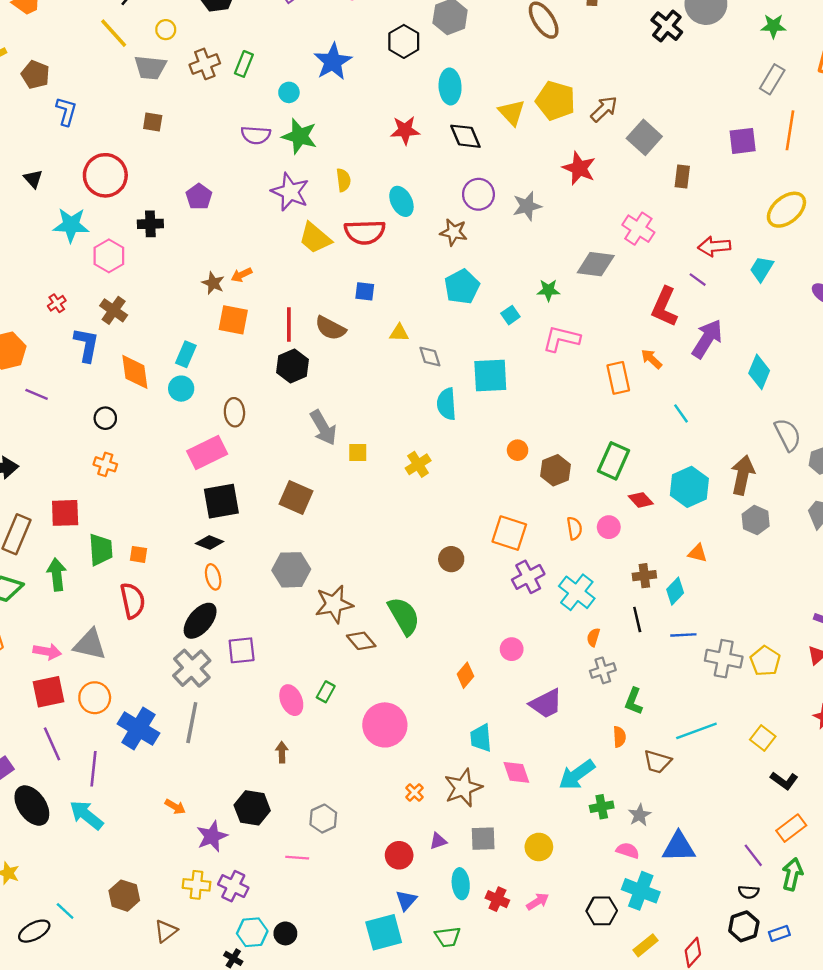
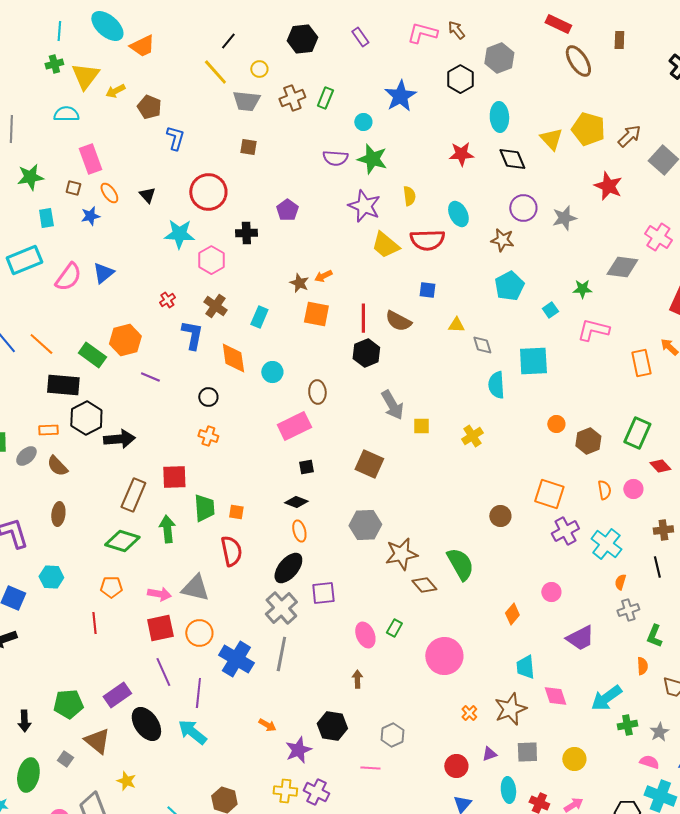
cyan rectangle: (186, 354) -> (259, 317), moved
black square: (221, 501) -> (306, 467), size x0.5

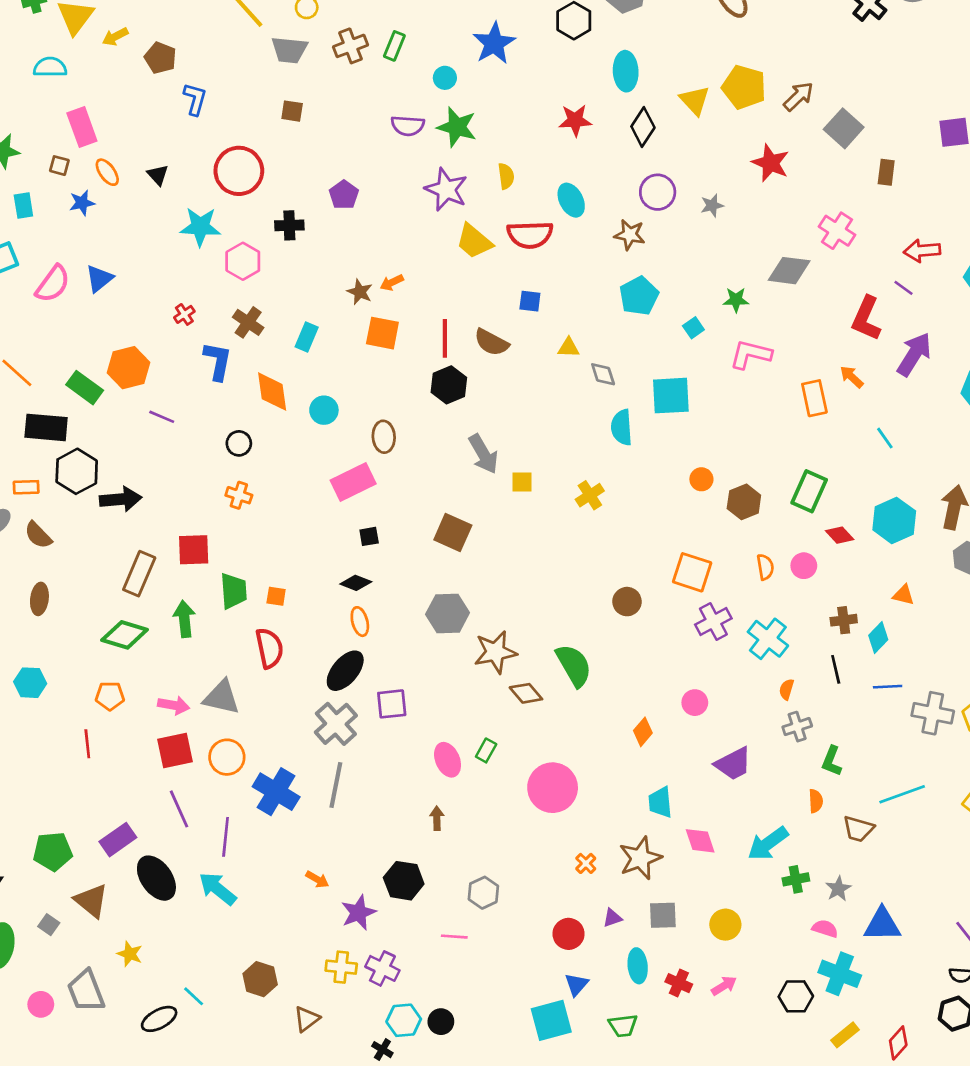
black diamond: (512, 159) -> (643, 127), turned 56
gray star: (564, 218) -> (712, 205), size x0.7

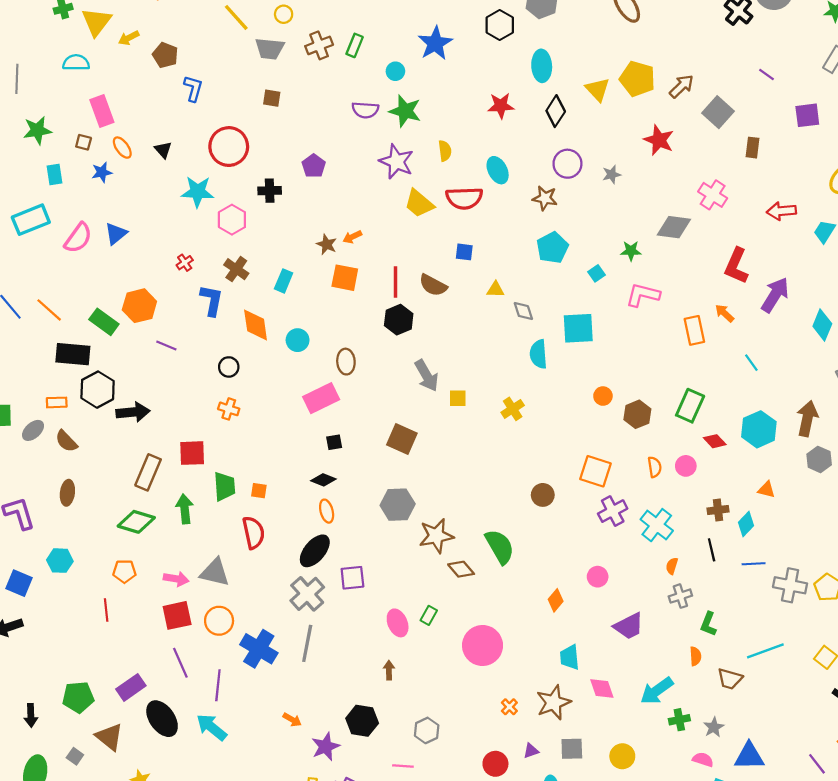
purple line: (903, 288) -> (766, 74), moved

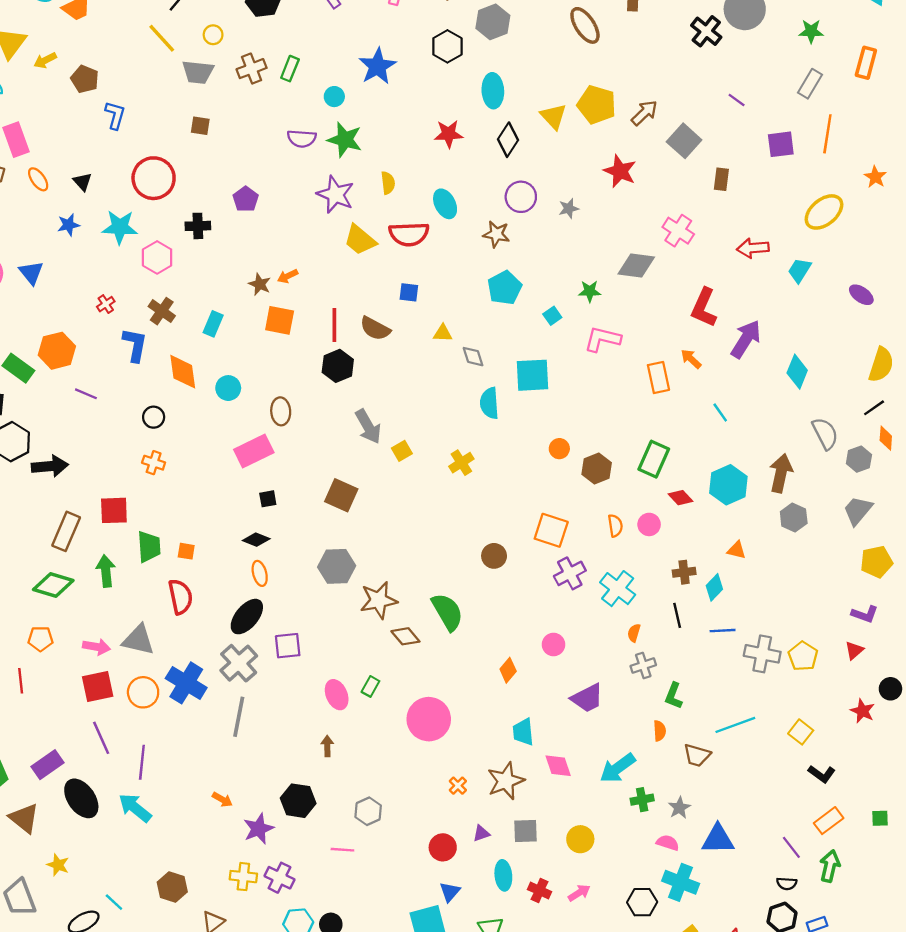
blue star: (102, 172) -> (68, 225), moved
blue triangle: (116, 234) -> (31, 273), turned -30
yellow square: (458, 398) -> (402, 451), turned -30
blue cross: (259, 649) -> (186, 683), moved

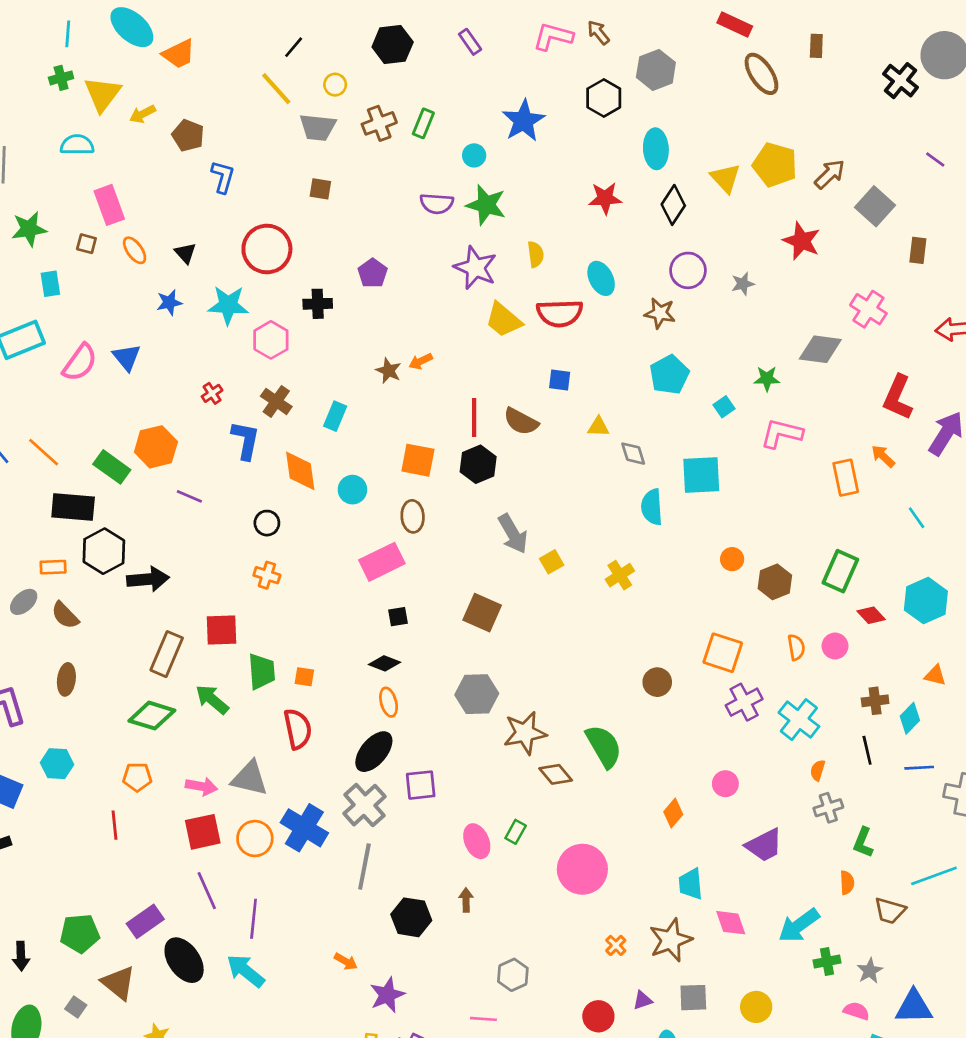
orange square: (280, 320) -> (418, 460), moved
green arrow: (106, 571) -> (212, 699), turned -44
black hexagon: (298, 801) -> (411, 917), moved

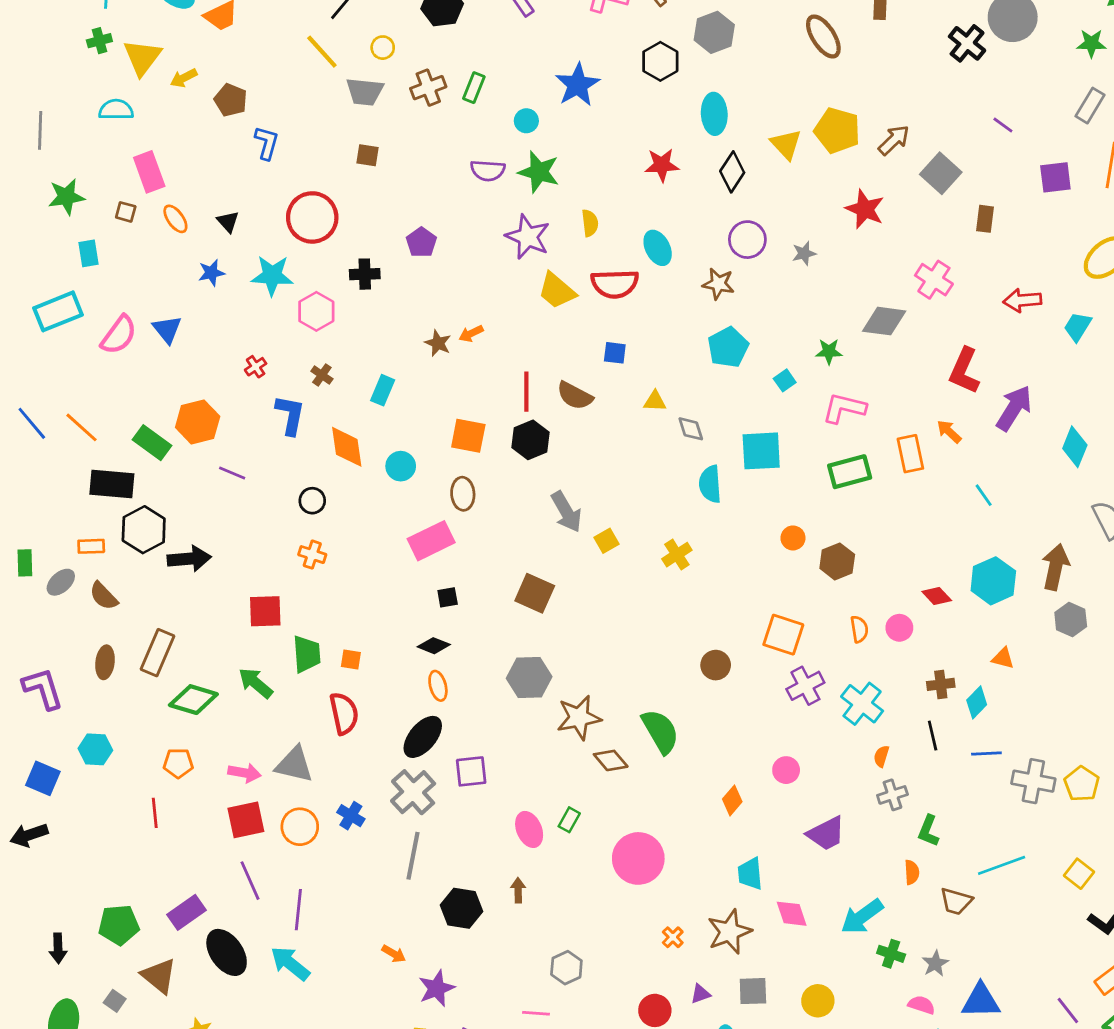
brown cross: (276, 401) -> (322, 375), size x0.7
green rectangle: (840, 571) -> (850, 472), moved, turned 51
brown rectangle: (167, 654) -> (157, 653), moved
blue cross: (304, 828) -> (351, 816), size x0.6
green cross: (827, 961) -> (891, 954), turned 30

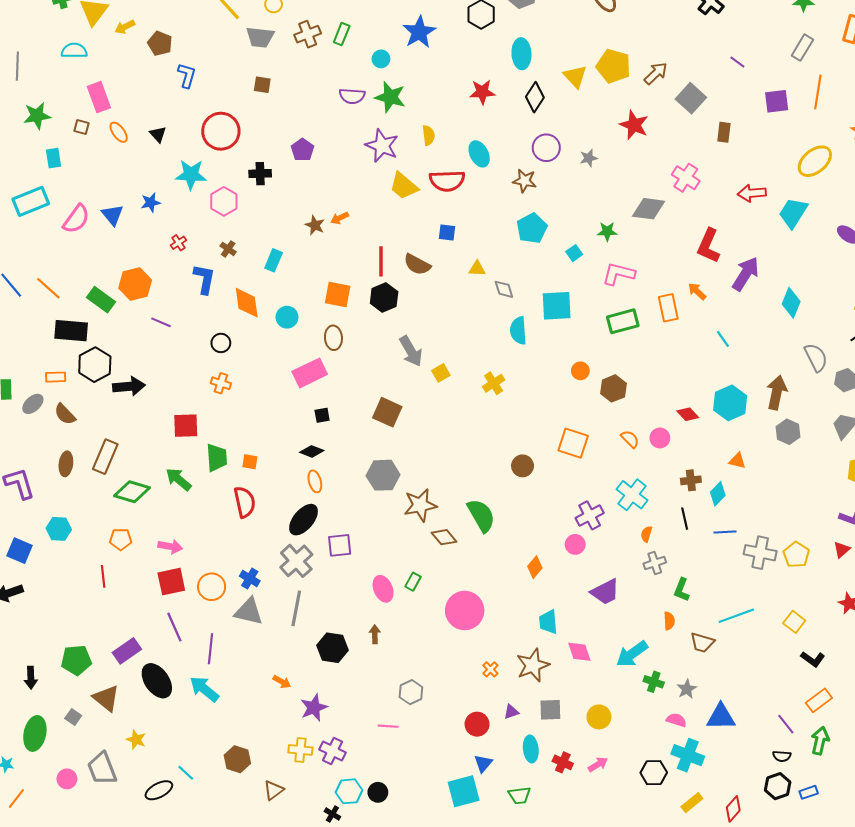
blue star: (211, 273) -> (151, 202), moved
cyan trapezoid: (1078, 327) -> (793, 213), size x1.4
orange semicircle: (859, 629) -> (630, 439), turned -36
purple cross: (805, 686) -> (590, 515), moved
gray triangle: (294, 765) -> (249, 612), moved

